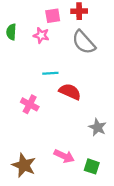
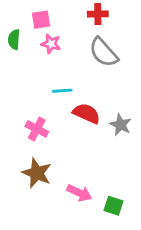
pink square: (53, 16) -> (41, 20), moved
gray star: (98, 127) -> (121, 125), moved
brown star: (24, 165) -> (37, 173), moved

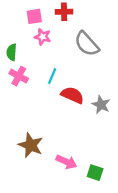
red cross: (98, 14) -> (64, 12), moved
green semicircle: (14, 40) -> (12, 52), moved
cyan line: (62, 91) -> (52, 76), turned -63
pink cross: (37, 129) -> (19, 76), moved

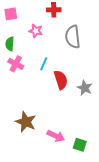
pink square: (34, 16) -> (11, 14), moved
gray semicircle: (87, 44) -> (73, 37), turned 35
red semicircle: (72, 95) -> (61, 80), turned 48

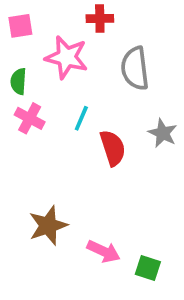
pink star: (36, 31) -> (67, 57), size x1.6
gray star: (85, 88) -> (163, 133), moved
brown star: (26, 122) -> (48, 226), turned 30

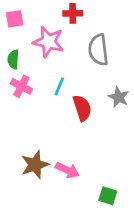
pink arrow: (104, 251) -> (67, 170), moved

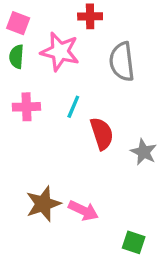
pink square: (15, 19) -> (18, 23), turned 30
green semicircle: (13, 59) -> (16, 57), moved
pink cross: (21, 86) -> (26, 107), turned -30
gray star: (119, 97) -> (144, 152), moved

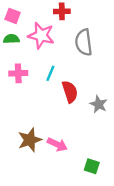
green semicircle: (16, 57) -> (11, 39), turned 84

